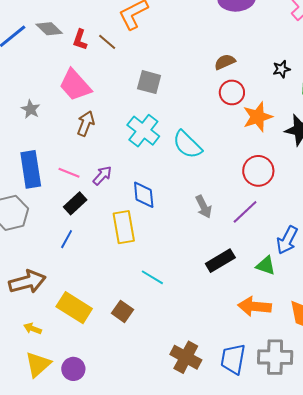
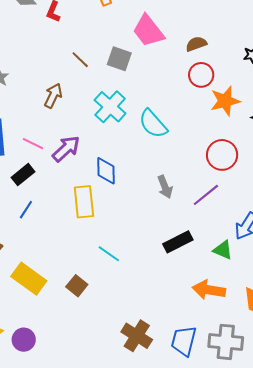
brown line: (107, 42) -> (80, 60), moved
pink trapezoid: (75, 85) -> (148, 31), moved
purple arrow: (102, 175) -> (66, 149), size x1.4
black rectangle: (75, 203) -> (23, 175), moved

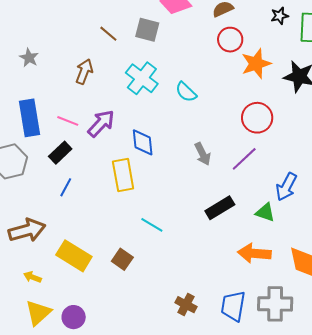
cyan semicircle: (153, 124) -> (186, 92), size x0.7
brown cross: (137, 336) -> (186, 305), size x0.7

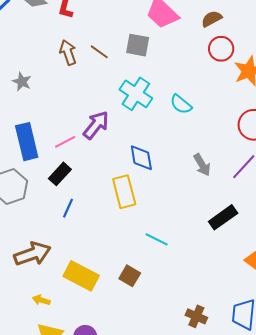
brown arrow: (84, 72) -> (68, 52), moved, turned -35
pink line: (68, 121) -> (65, 142), turned -45
purple arrow: (101, 123) -> (96, 125), moved

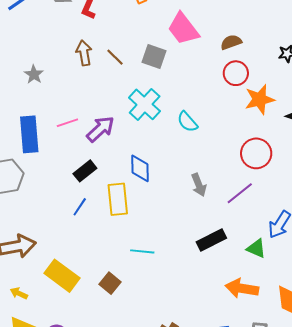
pink line: (65, 142) -> (67, 123), moved
black rectangle: (60, 174) -> (85, 171), moved
blue line: (68, 208) -> (80, 207), moved
cyan line: (157, 239) -> (142, 251), turned -30

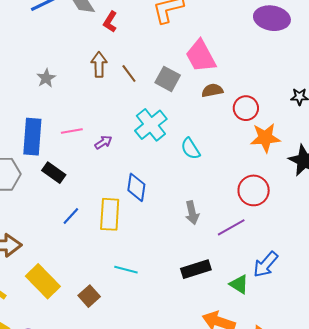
brown semicircle: (231, 42) -> (212, 90), moved
purple arrow: (100, 129) -> (103, 142), size x0.6
black rectangle: (85, 171) -> (54, 173), moved, turned 65

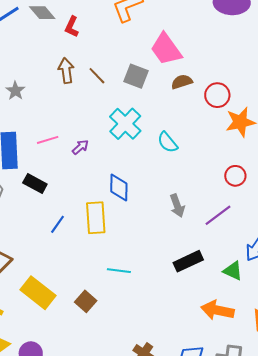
red circle: (254, 190) -> (235, 176), size x0.7

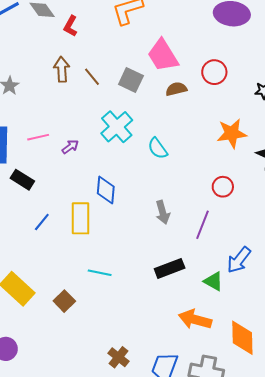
red circle: (217, 95) -> (214, 72), moved
purple line: (218, 215) -> (203, 225), turned -36

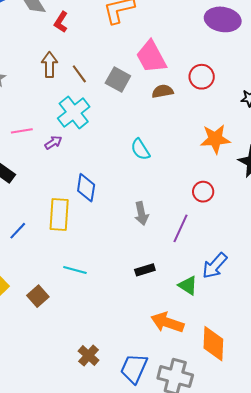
cyan cross: (117, 127) -> (74, 112), moved
blue line: (42, 222) -> (18, 231), moved
black rectangle: (170, 268) -> (145, 270), size x0.7

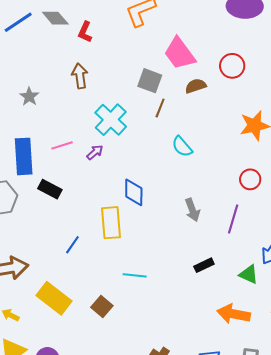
brown line: (79, 74) -> (160, 108), moved, turned 66

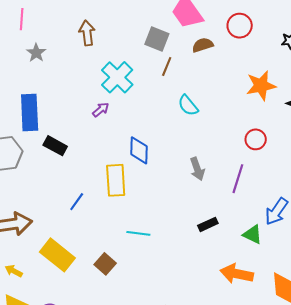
pink line: (62, 145) -> (22, 19), moved, turned -70

